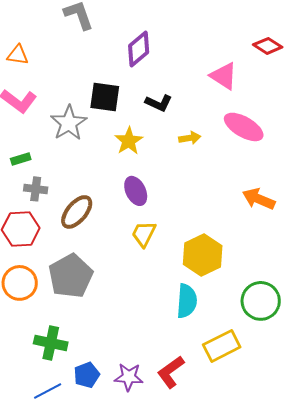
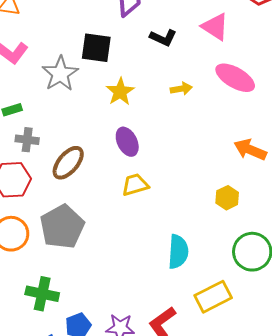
black L-shape: (159, 103) -> (163, 38), moved
yellow trapezoid: (144, 234) -> (135, 185), turned 48
yellow hexagon: (203, 255) -> (227, 198), moved, size x0.6

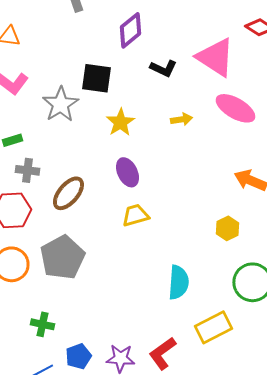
pink triangle: (215, 27) -> (215, 57), size x1.4
green cross: (42, 294) -> (42, 324), size x0.7

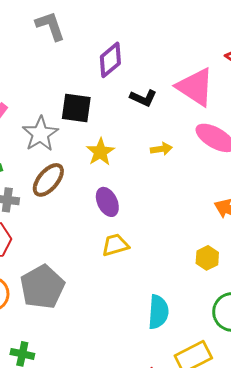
brown ellipse: (68, 193) -> (48, 180), moved

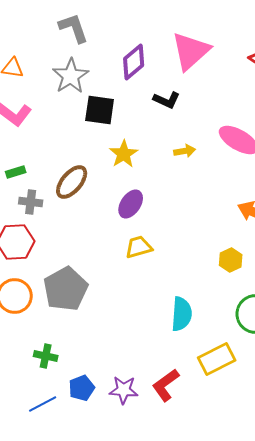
pink triangle: (195, 87) -> (191, 51), moved, turned 45
gray star: (40, 134) -> (71, 76), moved
purple ellipse: (107, 202) -> (131, 204), turned 60

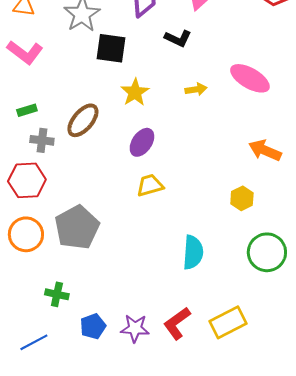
yellow rectangle: (217, 359) -> (228, 322), moved
blue line: (43, 404) -> (34, 342), moved

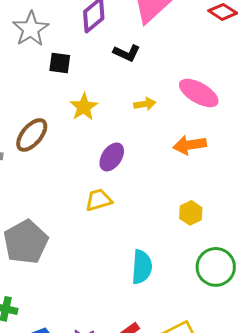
black square: (111, 48) -> (60, 63), size x0.7
purple ellipse: (142, 142) -> (112, 157), moved
orange arrow: (265, 150) -> (190, 145), moved, turned -32

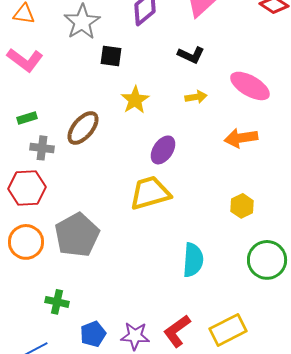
black L-shape: (127, 53) -> (191, 55), moved
yellow trapezoid: (99, 200) -> (150, 193), size x1.5

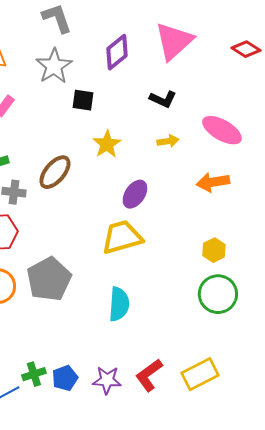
cyan semicircle: (193, 260) -> (119, 304), moved
green circle: (267, 260) -> (218, 294), moved
green cross: (57, 302) -> (34, 374), moved, turned -30

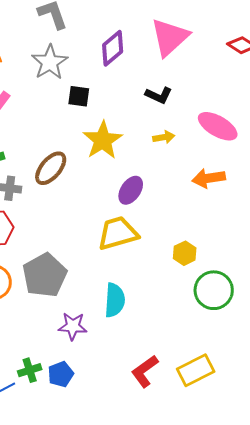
yellow star: (107, 144) -> (103, 140), size x1.4
yellow hexagon: (214, 250) -> (185, 253), moved
purple star: (107, 380) -> (73, 326), moved

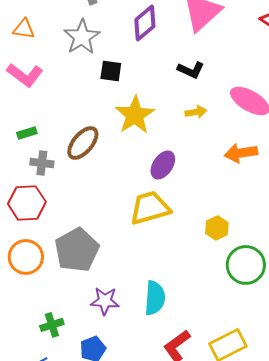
cyan semicircle: (115, 300) -> (155, 298), moved
green cross: (30, 370) -> (52, 325), moved

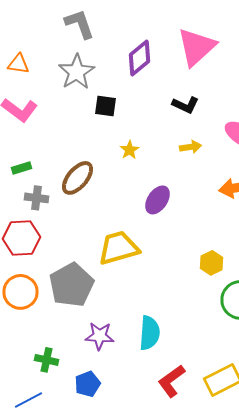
yellow star: (135, 115) -> (130, 150), size x0.5
yellow trapezoid: (150, 208) -> (118, 248), moved
green cross: (52, 325) -> (46, 360), turned 30

